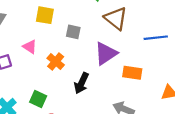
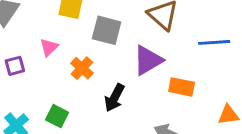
gray square: (73, 32) -> (107, 30), size x1.5
pink triangle: (30, 47) -> (49, 47), turned 40

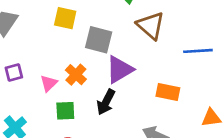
pink triangle: (49, 47) -> (49, 83), moved
purple triangle: (148, 60) -> (120, 70), moved
green square: (57, 116) -> (65, 111), moved, turned -30

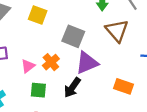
yellow square: (65, 18) -> (38, 15), moved

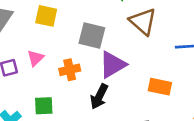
orange cross: (51, 62) -> (70, 70), turned 35
pink triangle: (28, 66) -> (35, 58), moved
green square: (38, 90) -> (44, 106), moved

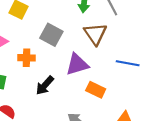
purple triangle: (113, 65) -> (77, 64), moved

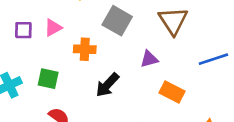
blue line: (128, 63) -> (213, 59), turned -30
purple triangle: (77, 64) -> (149, 59), size x0.6

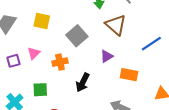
gray square: (117, 21) -> (77, 36), turned 35

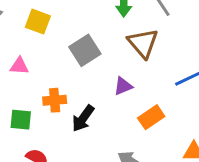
pink triangle: (34, 53) -> (19, 66), turned 40
orange cross: (60, 62) -> (55, 100), moved
orange rectangle: (129, 75) -> (151, 117), turned -54

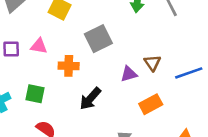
brown triangle: (143, 43) -> (152, 63), moved, size x0.6
orange cross: (55, 100) -> (69, 66), moved

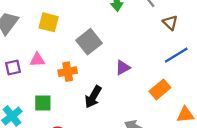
brown triangle: (152, 63) -> (170, 23), moved
orange rectangle: (151, 104) -> (160, 89), moved

